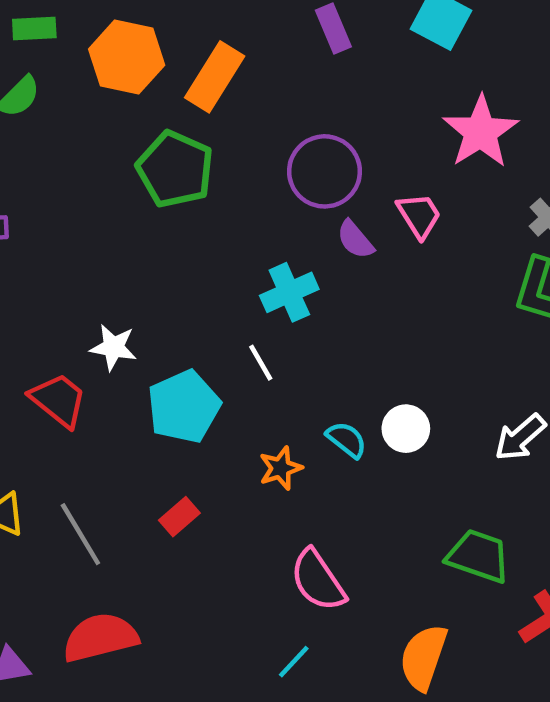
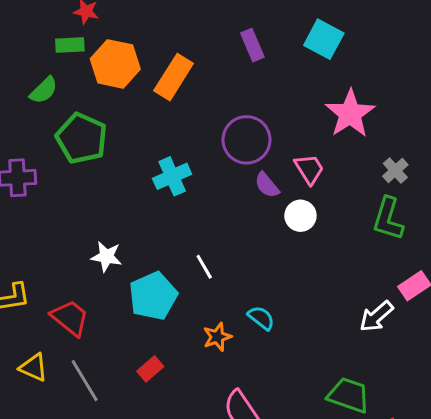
green rectangle: (34, 29) -> (70, 45), moved
green pentagon: (175, 169) -> (82, 138), moved
cyan cross: (289, 292) -> (172, 176), moved
red trapezoid: (59, 400) -> (70, 318), moved
white circle: (406, 429) -> (300, 216), moved

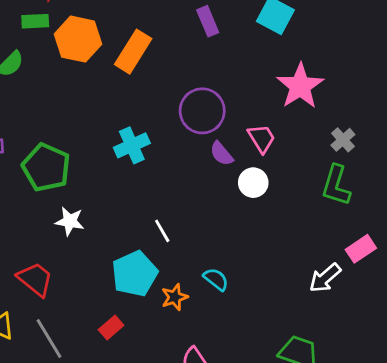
green pentagon: (82, 138) -> (46, 167), moved
cyan pentagon: (153, 296) -> (135, 274), moved

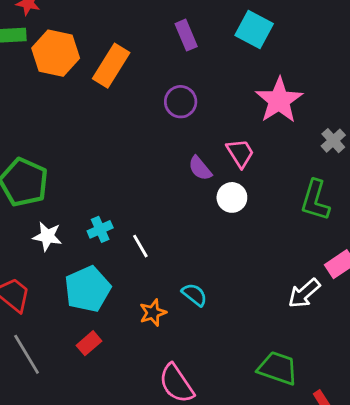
purple circle: (202, 111) -> (181, 102), moved, size x0.7
gray cross: (343, 140) -> (333, 141), moved
cyan cross: (132, 145) -> (100, 229), moved, size x0.7
cyan pentagon: (135, 274) -> (88, 289), moved

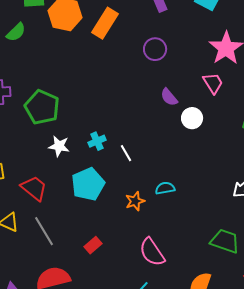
pink trapezoid: (240, 153) -> (213, 83), moved
cyan semicircle: (194, 295) -> (165, 188), turned -48
red rectangle: (89, 343) -> (93, 245), moved

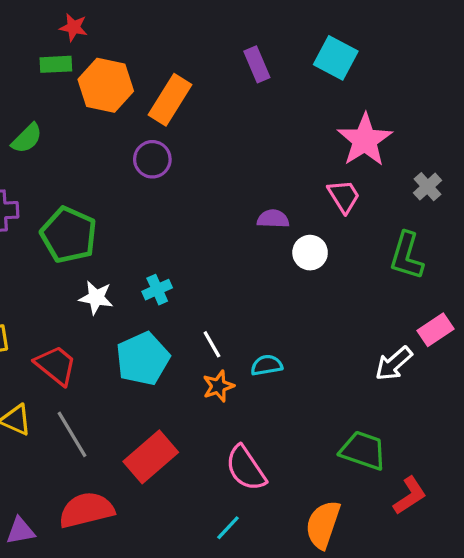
green semicircle: (16, 32) -> (27, 138), moved
purple circle: (155, 49) -> (152, 159), moved
purple semicircle: (169, 97) -> (273, 219), turned 132
white line: (126, 153) -> (212, 344), moved
red rectangle: (93, 245) -> (151, 457), size x1.8

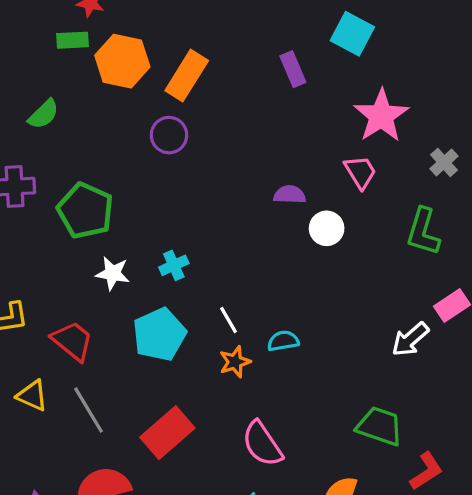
purple rectangle: (257, 64) -> (293, 69), moved

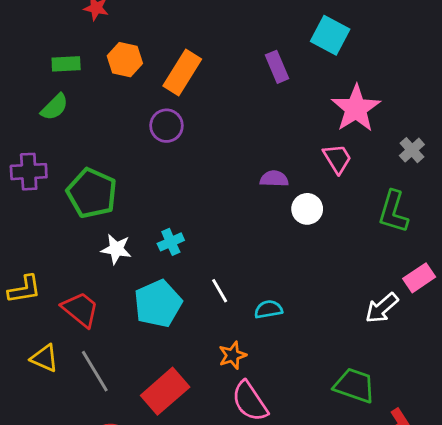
green rectangle: (72, 40) -> (66, 64), moved
orange hexagon: (122, 61) -> (125, 60), size x0.7
orange star: (235, 362) -> (233, 355), moved

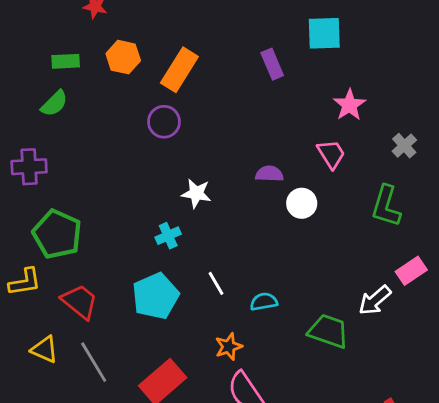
cyan square: (330, 35) -> (324, 33), turned -30
pink star: (356, 108) -> (349, 105), size x0.7
green pentagon: (92, 193) -> (57, 234), moved
white star: (116, 249) -> (196, 193), moved
green trapezoid: (355, 385) -> (328, 331), moved

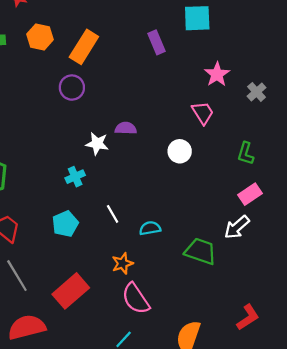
gray cross: (404, 146) -> (257, 92), moved
purple semicircle: (269, 174) -> (126, 128), moved
green L-shape: (386, 206) -> (246, 153), size x0.7
pink rectangle: (411, 271) -> (250, 194), moved
cyan pentagon: (156, 296) -> (65, 224), size x0.7

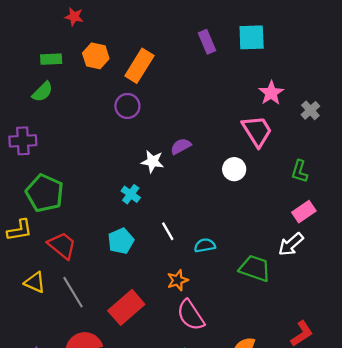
purple rectangle: (157, 42) -> (207, 42), moved
pink trapezoid: (203, 113) -> (257, 131), size x1.4
purple semicircle: (126, 128) -> (181, 146), turned -30
cyan cross: (75, 177) -> (131, 194), turned -30

